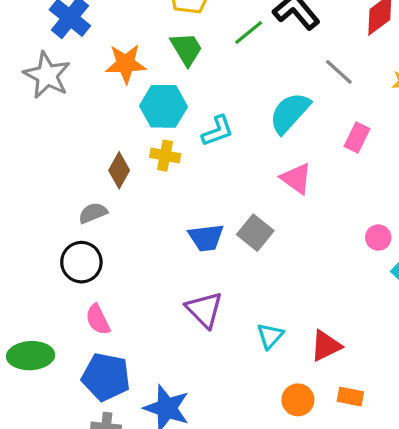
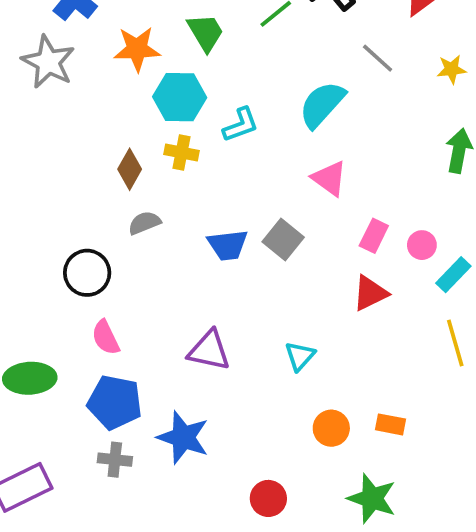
pink rectangle: (357, 137) -> (374, 236), moved
gray semicircle: (93, 213) -> (144, 223), moved
purple triangle: (204, 310) -> (209, 350), moved, turned -33
red triangle: (326, 346) -> (370, 293), moved

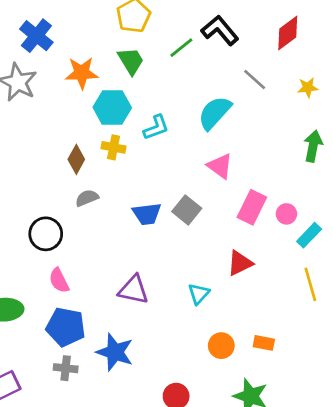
pink rectangle: (374, 236) -> (252, 207), size x1.4
red triangle: (370, 293) -> (240, 263), moved

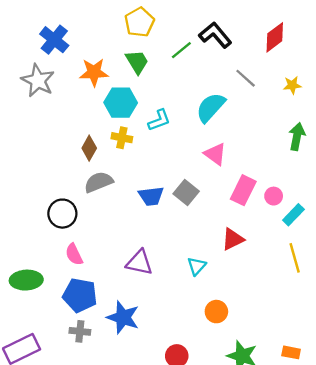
gray semicircle: (87, 198) -> (99, 182), size x1.4
orange rectangle: (264, 343) -> (291, 352), moved

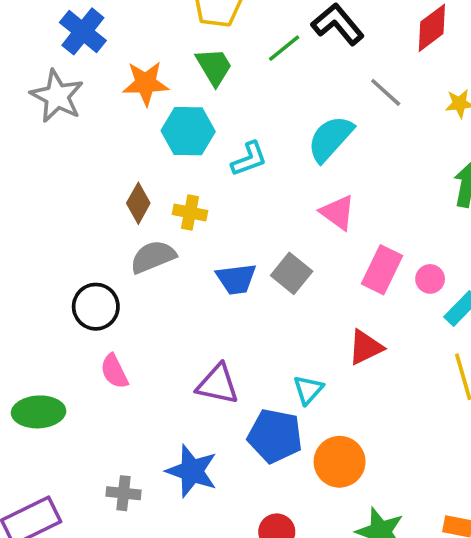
yellow cross: (122, 138) -> (190, 212), moved
blue pentagon: (80, 295) -> (275, 436), moved
orange circle: (216, 312) -> (340, 462), size x1.4

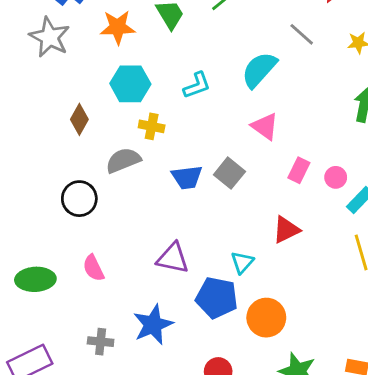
cyan hexagon: (188, 131) -> (130, 84), moved
brown diamond: (138, 203) -> (79, 119), moved
pink rectangle: (382, 270) -> (299, 170), size x0.7
pink semicircle: (114, 371) -> (93, 268), moved
blue star: (192, 471) -> (153, 325), turned 30

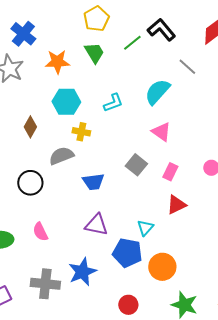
pink rectangle: (299, 170) -> (170, 172), moved
blue trapezoid: (187, 177) -> (93, 182), moved
gray cross: (101, 342) -> (45, 284), size x1.6

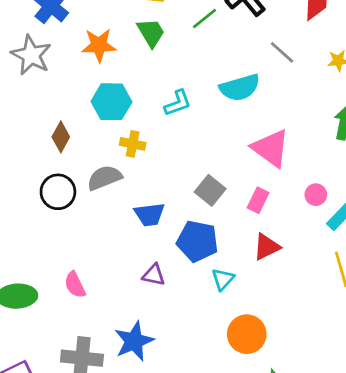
cyan semicircle: (157, 92) -> (240, 88), turned -148
pink triangle: (161, 132) -> (271, 148), moved, size x1.4
black circle: (30, 183) -> (58, 192), moved
purple triangle: (96, 225) -> (154, 275), size x0.7
blue pentagon: (127, 253) -> (197, 241), moved

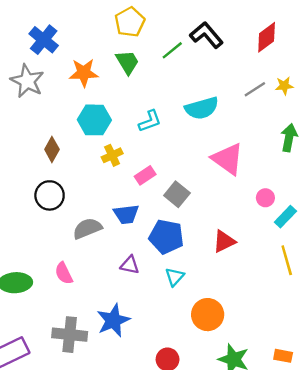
gray line: (282, 52) -> (255, 89), moved, turned -75
yellow cross: (133, 144) -> (112, 155), turned -36
gray semicircle: (104, 178) -> (87, 228), moved
pink rectangle: (258, 200) -> (145, 175), moved, turned 30
cyan triangle: (223, 279) -> (175, 277), moved

